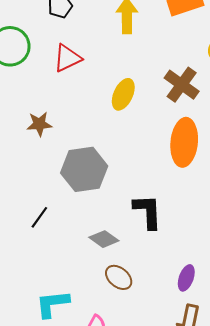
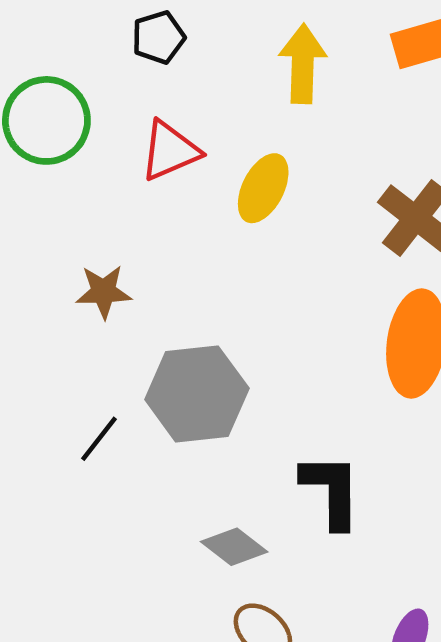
yellow ellipse: (123, 94) -> (263, 188), moved
black line: (39, 217) -> (99, 439), moved

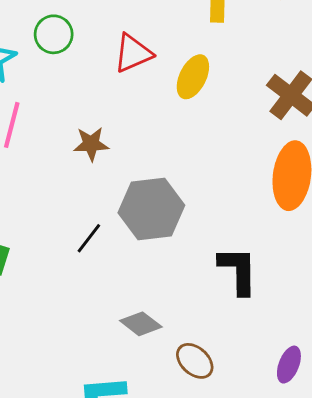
green circle: (46, 120) -> (54, 34), size x0.7
gray diamond: (234, 547) -> (141, 324), moved

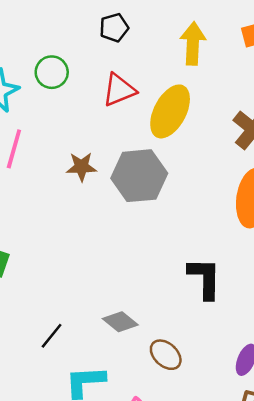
yellow ellipse: (193, 77) -> (170, 111), size x1.4
gray hexagon: (151, 209) -> (139, 176), moved
black line: (89, 238) -> (52, 336), moved

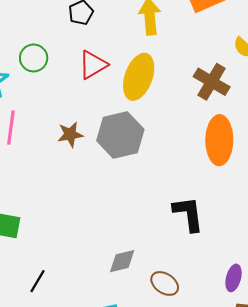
gray diamond: (120, 322) -> (122, 261), turned -44
black line: (52, 336) -> (37, 281), moved

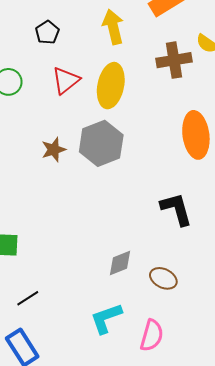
brown cross: (212, 82) -> (174, 60), moved, turned -32
black line: (37, 281) -> (28, 298), moved, turned 35

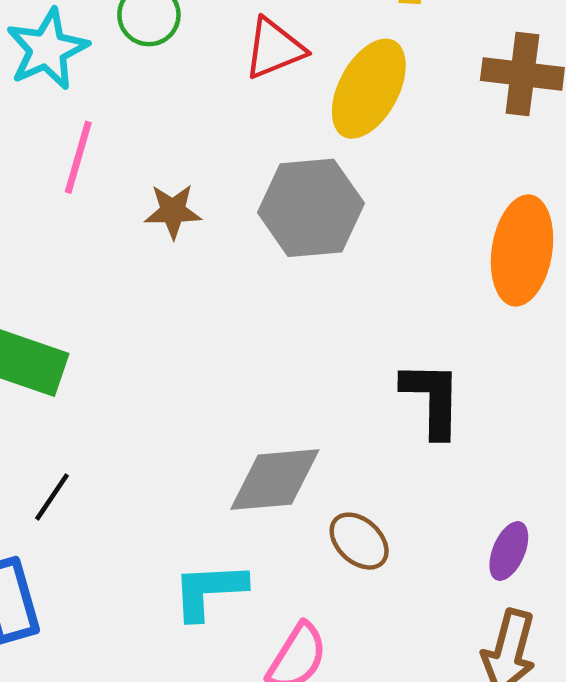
brown star: (54, 150) -> (173, 211), moved
gray diamond: (120, 263) -> (275, 480), size x1.5
black line: (28, 298) -> (52, 497), turned -40

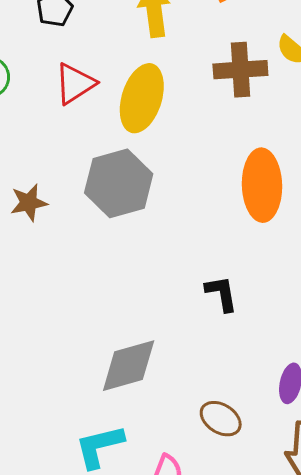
black L-shape: (432, 399) -> (221, 293), size x0.7
brown ellipse: (359, 541) -> (221, 419), moved

